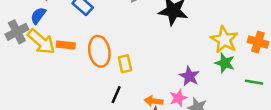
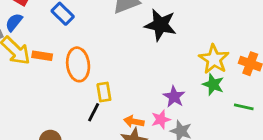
yellow rectangle: (125, 64) -> (104, 92), moved

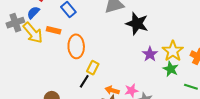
orange rectangle: (42, 56) -> (54, 30), moved
yellow rectangle: (104, 92) -> (93, 68), turned 32
purple star: (174, 97) -> (150, 54), moved

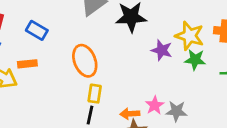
orange ellipse: (76, 46) -> (85, 61), moved

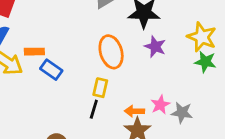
blue rectangle: (37, 30) -> (51, 70), moved
purple star: (162, 50) -> (155, 47), moved
orange ellipse: (85, 61) -> (111, 52), moved

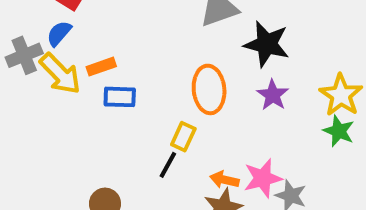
orange rectangle: (34, 52) -> (101, 67), turned -30
blue rectangle: (51, 70) -> (120, 97), turned -45
pink star: (160, 105) -> (263, 178), size x1.4

